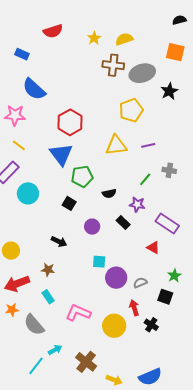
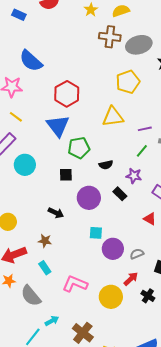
blue rectangle: (22, 54) -> (19, 15), moved
purple line: (148, 145) -> (145, 129), moved
black square: (69, 203) -> (66, 175), turned -32
purple circle: (92, 227) -> (89, 198), size x1.5
red arrow: (134, 308) -> (131, 279), turned 63

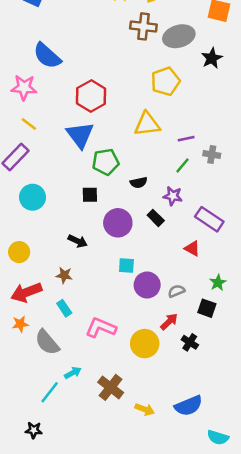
cyan circle: (25, 165) -> (32, 197), moved

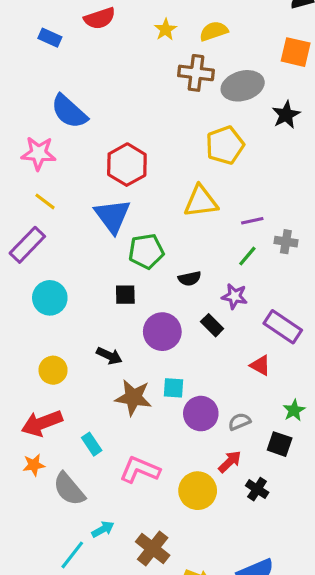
yellow circle: (19, 252) -> (53, 370), moved
brown star: (64, 275) -> (133, 397), moved, size x1.6

